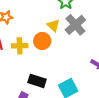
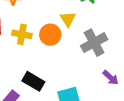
gray cross: (75, 25) -> (94, 43), moved

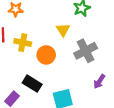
orange circle: (50, 35) -> (46, 55), moved
purple arrow: (111, 78) -> (99, 82), turned 80

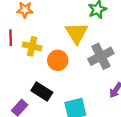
yellow triangle: (63, 30) -> (77, 33), size x1.5

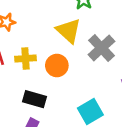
black rectangle: (42, 92) -> (35, 99), moved

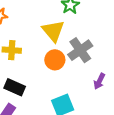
orange circle: (57, 65) -> (55, 60), moved

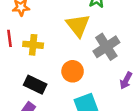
orange circle: (55, 60) -> (73, 71), moved

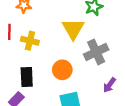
black rectangle: (35, 85) -> (27, 77), turned 54

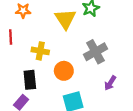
yellow triangle: (73, 29) -> (65, 19), moved
yellow cross: (30, 41) -> (40, 51), moved

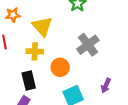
yellow triangle: (65, 19) -> (42, 26), moved
purple arrow: (110, 83) -> (106, 86), moved

